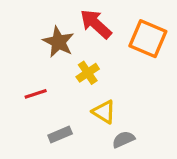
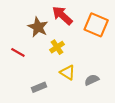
red line: (36, 94) -> (18, 52), moved, turned 48
gray semicircle: (123, 139) -> (92, 80), moved

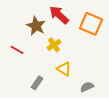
gray semicircle: (92, 80) -> (87, 87), moved
gray rectangle: (39, 87) -> (37, 83), turned -32

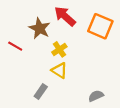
red line: (17, 50) -> (15, 46), moved
yellow triangle: (64, 69) -> (59, 70), moved

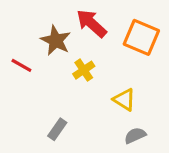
yellow triangle: (59, 70) -> (124, 100), moved

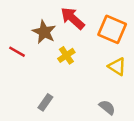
yellow triangle: (124, 100) -> (117, 67), moved
gray semicircle: (135, 135) -> (107, 107), turned 63

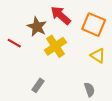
yellow cross: (66, 55) -> (55, 46), size x1.5
gray semicircle: (107, 107) -> (89, 90), turned 32

